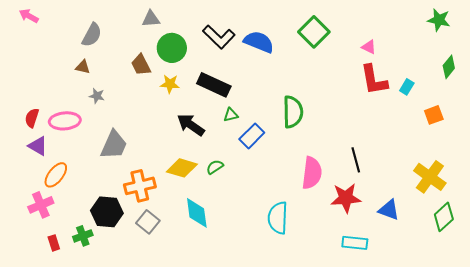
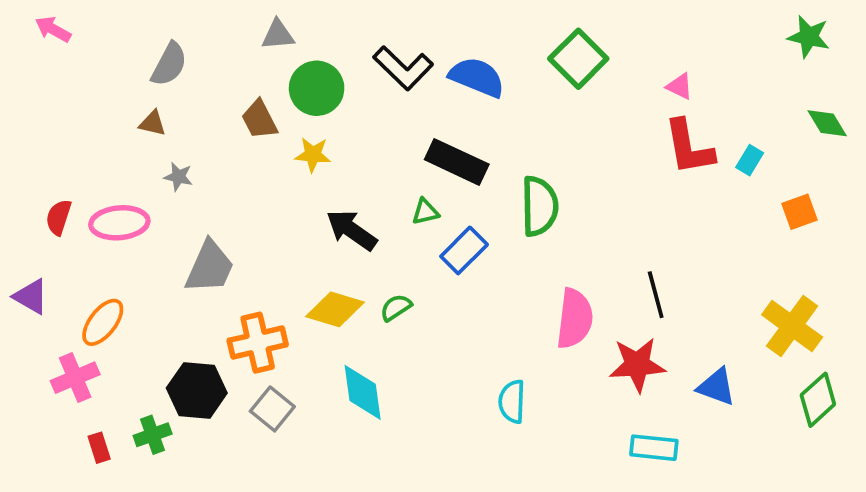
green diamond: (449, 67) -> (827, 123), turned -70
black rectangle: (214, 85) -> (457, 162), moved
purple triangle: (38, 146) -> (31, 297), moved
cyan semicircle: (278, 218) -> (512, 402), size x0.7

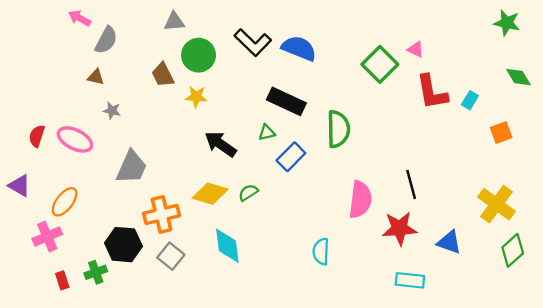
pink arrow: (53, 29) -> (80, 18), moved
green square: (578, 59) -> (380, 64), moved
pink triangle: (680, 86) -> (416, 49), moved
pink ellipse: (119, 223) -> (75, 139), turned 32

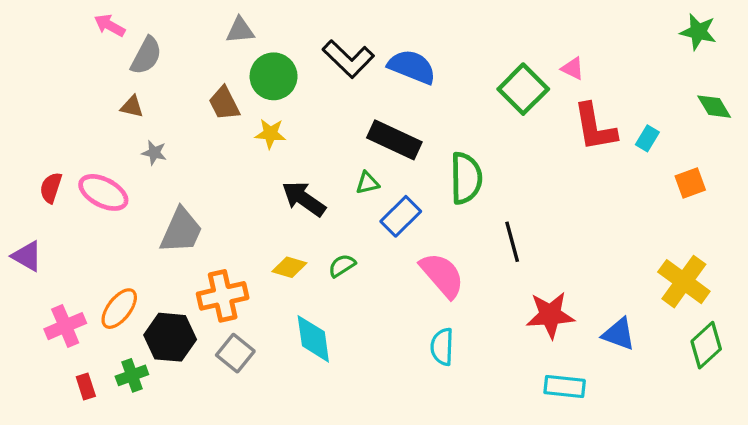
black line: (411, 184) -> (512, 242), moved
yellow diamond: (210, 194) -> (289, 267), size x0.7
pink semicircle: (360, 200) -> (442, 275), moved, turned -48
orange ellipse: (65, 202) -> (119, 309), moved

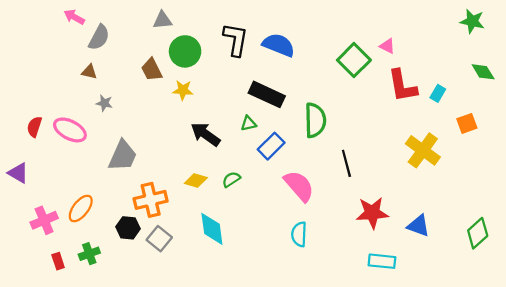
black L-shape: (348, 59) -> (236, 40), turned -124
yellow cross: (684, 282) -> (423, 150), moved
black hexagon: (170, 337) -> (128, 228), moved, size x0.7

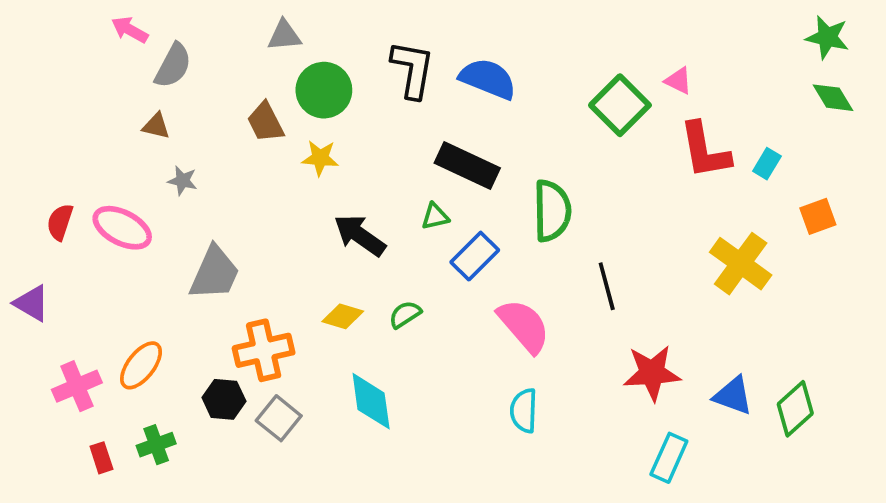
green diamond: (483, 72) -> (833, 98), moved
green diamond: (478, 233) -> (795, 409), moved
cyan rectangle: (382, 261) -> (669, 458), turned -72

